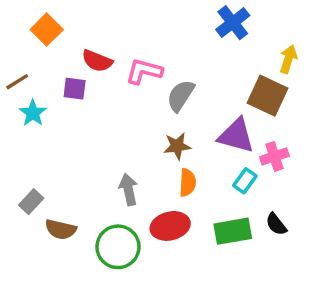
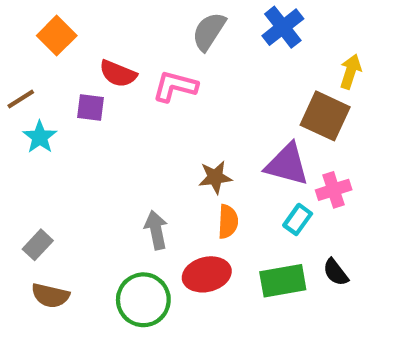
gray semicircle: (181, 96) -> (209, 31), moved
brown semicircle: (61, 229) -> (50, 296), moved

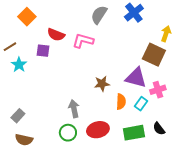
orange semicircle: (228, 222) -> (121, 102), moved
green circle: (143, 300) -> (68, 133), moved, size x0.7

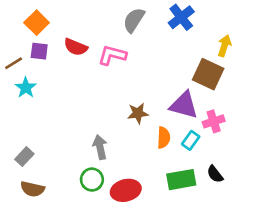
purple square: (43, 51) -> (39, 51), moved
red ellipse: (98, 130) -> (126, 190), moved

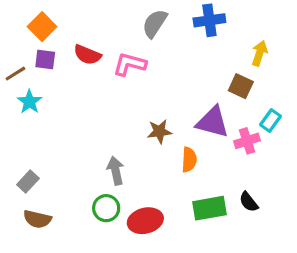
blue cross: (181, 17) -> (209, 20), turned 30
brown square: (208, 74) -> (241, 86), size x0.7
cyan rectangle: (191, 140) -> (271, 121), moved

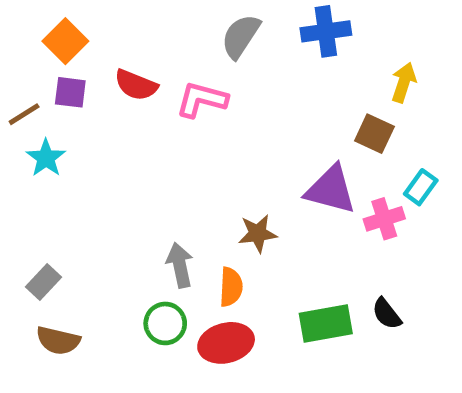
brown star: (159, 131) -> (258, 233), moved
orange semicircle: (189, 160) -> (231, 287), moved

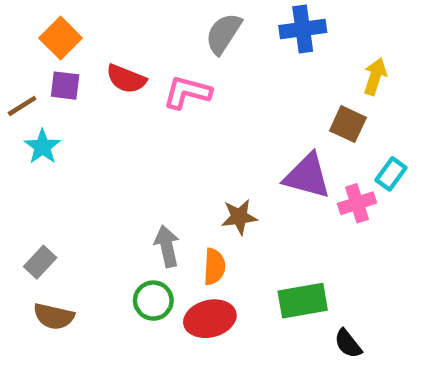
black semicircle: (387, 314) -> (348, 344), moved

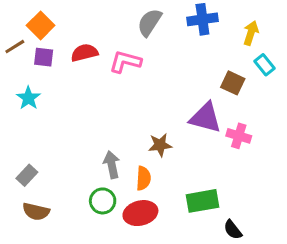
yellow arrow: (375, 77) -> (251, 33), moved
red semicircle: (126, 79) -> (84, 53), turned 144
brown line: (22, 106) -> (15, 47), moved
cyan rectangle: (391, 174) -> (265, 65), moved, turned -75
pink cross: (357, 203) -> (239, 136), turned 35

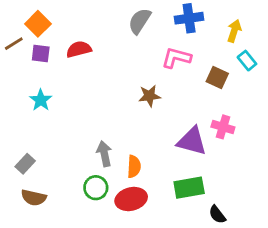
pink L-shape: (125, 62) -> (176, 58), moved
cyan star: (28, 98) -> (41, 100), moved
purple triangle: (205, 118) -> (192, 141), moved
brown star: (160, 145) -> (149, 96), moved

